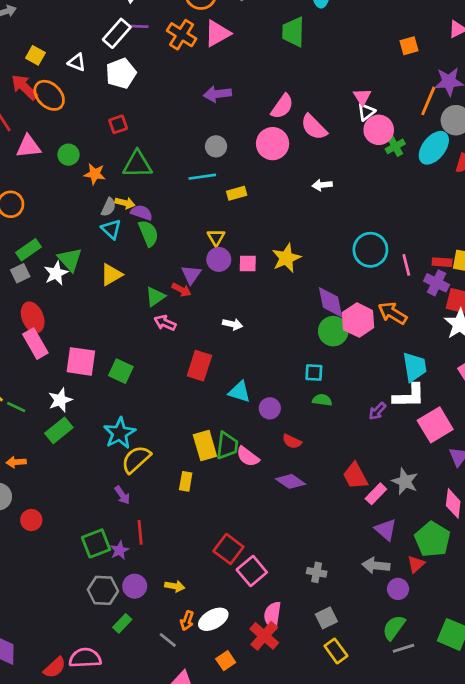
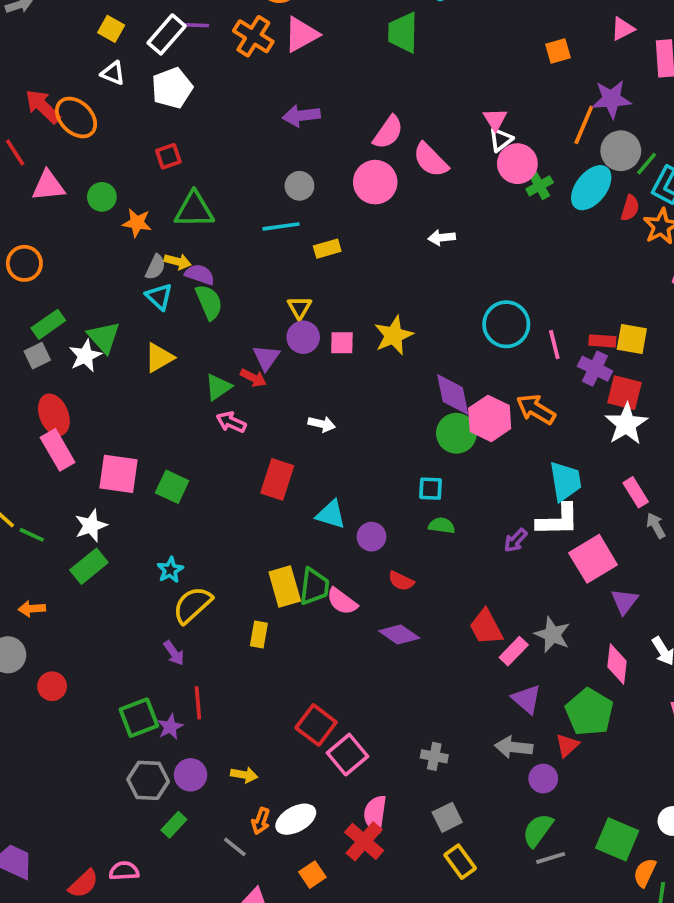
yellow square: (35, 55) -> (111, 29), moved
cyan star: (120, 433) -> (170, 570), size x0.6
pink semicircle: (85, 658) -> (124, 871), size x0.7

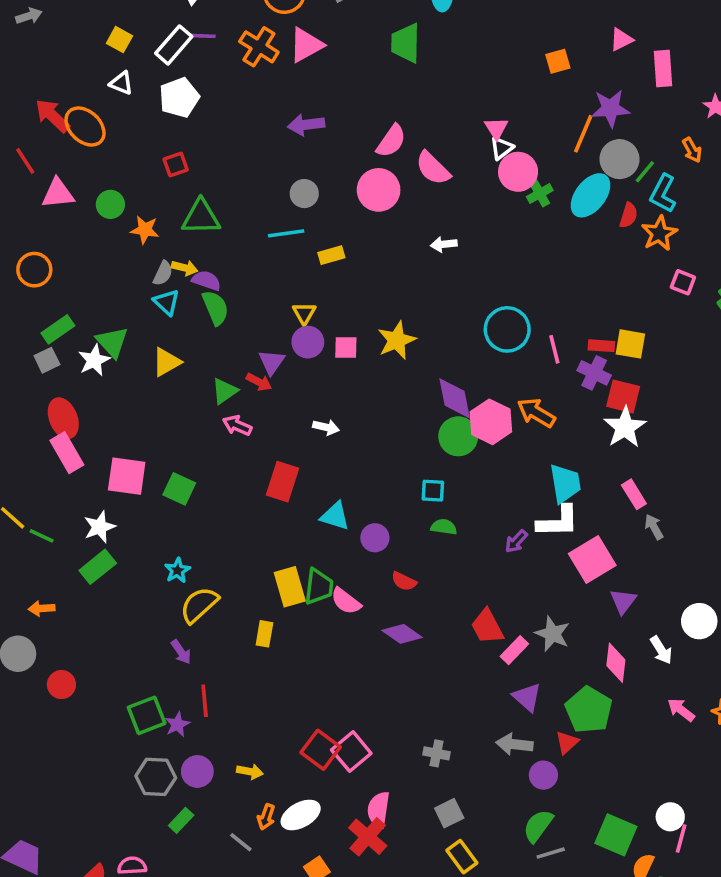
red square: (316, 725) -> (321, 750), moved

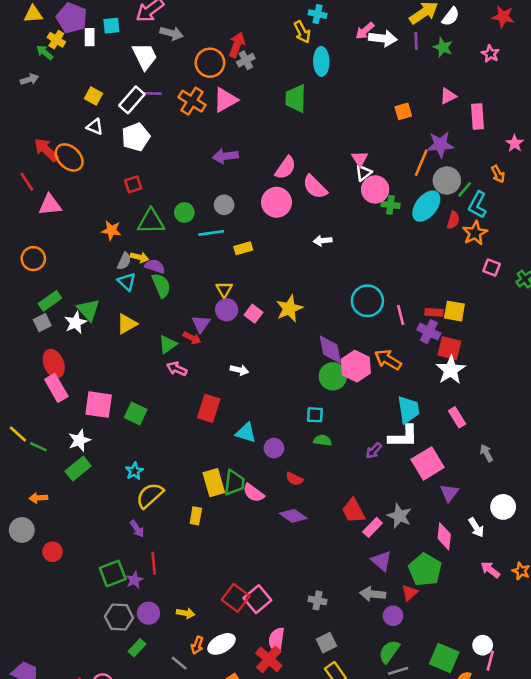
green cross: (540, 194) -> (390, 205), turned 36
green circle: (110, 204) -> (184, 212), moved
pink square: (346, 348) -> (253, 314), turned 36
gray arrow: (654, 527) -> (486, 453), moved

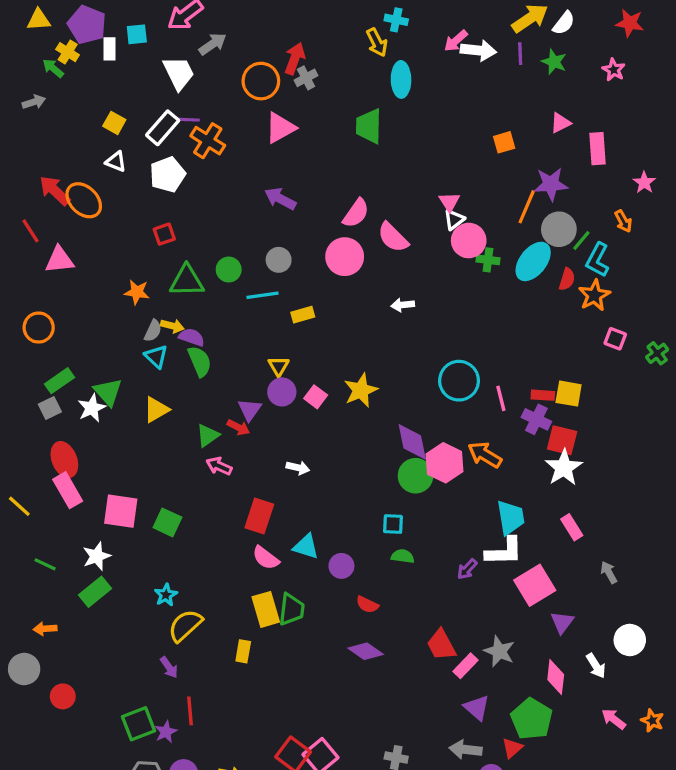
gray arrow: (172, 33) -> (213, 44), turned -50
orange cross: (192, 101) -> (208, 141), moved
purple arrow: (225, 156) -> (280, 199), turned 35
yellow line: (18, 434) -> (19, 506), moved
pink semicircle: (253, 493) -> (266, 558), moved

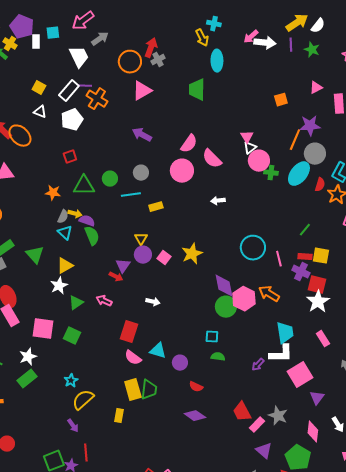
green line: (581, 241) -> (305, 230), moved
white star: (92, 408) -> (59, 286), moved
green triangle: (208, 435) -> (76, 303), moved

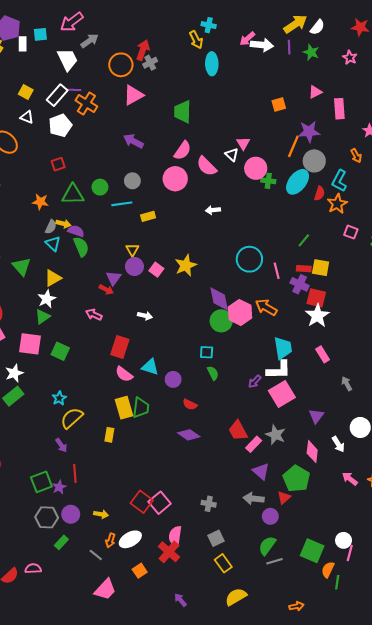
green trapezoid: (197, 90) -> (183, 112), moved
white triangle: (250, 148) -> (232, 155), moved, turned -40
green triangle: (76, 303) -> (42, 317), moved
green semicircle: (218, 357) -> (213, 373), turned 56
pink square: (300, 375) -> (282, 394), moved

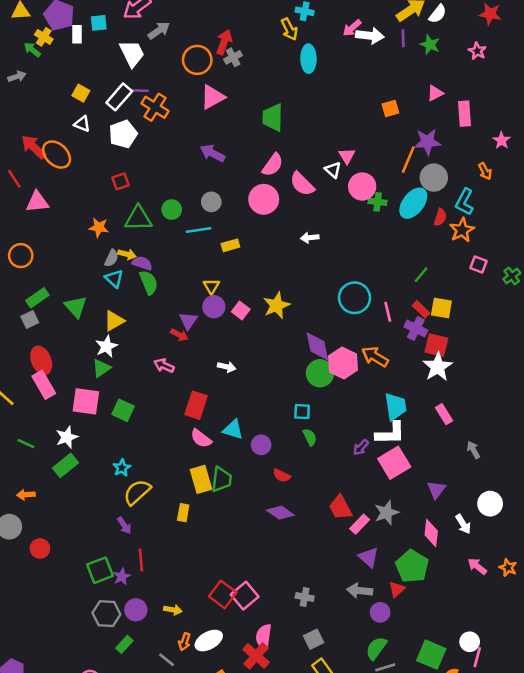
red rectangle: (304, 269) -> (421, 309), turned 40
gray star: (276, 435) -> (386, 513), turned 30

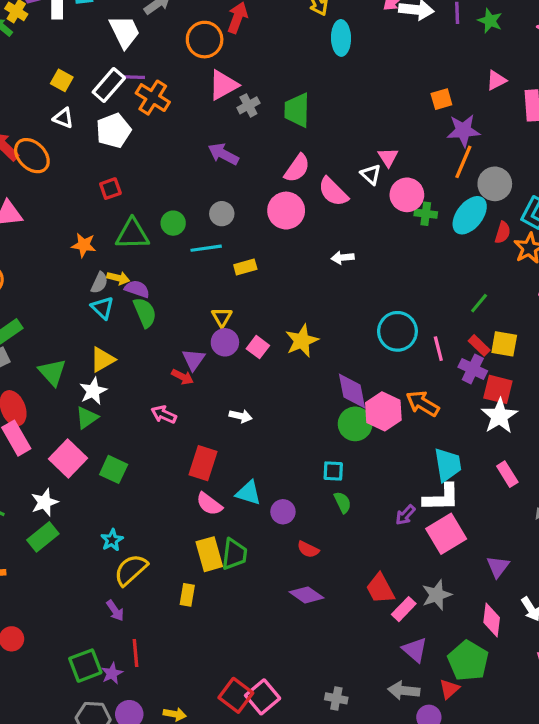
gray cross: (233, 57) -> (248, 105), moved
purple star: (427, 142) -> (463, 131), moved
green triangle: (76, 307) -> (52, 372), moved
pink square: (86, 401) -> (68, 458), turned 36

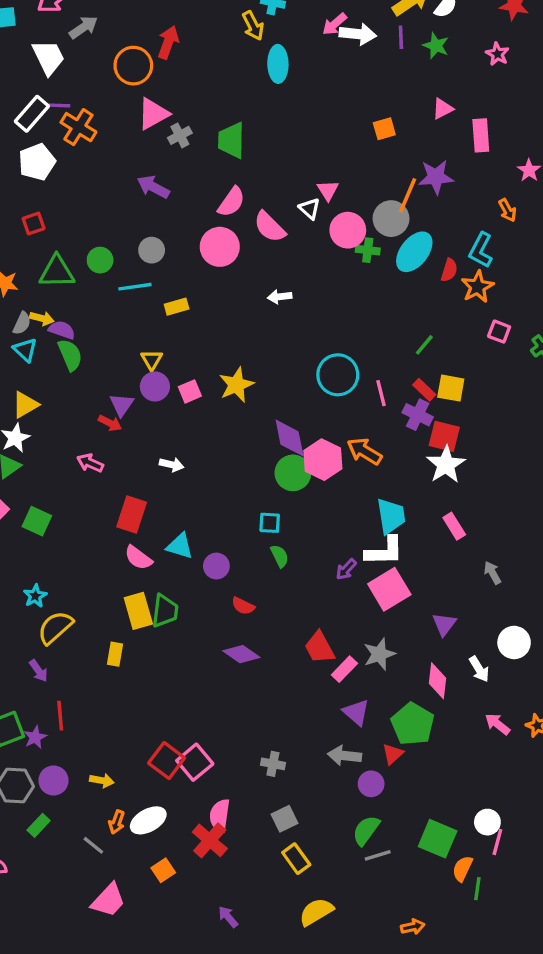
purple star: (463, 131) -> (436, 177), moved
gray circle: (495, 184) -> (391, 219), moved
pink square: (258, 347) -> (190, 391), turned 30

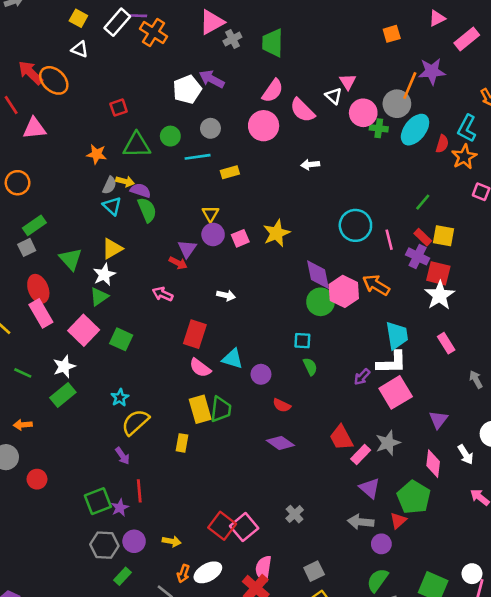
pink rectangle: (481, 135) -> (467, 39), turned 55
white pentagon: (37, 162) -> (187, 89), moved
gray cross: (273, 764) -> (295, 514), moved, turned 36

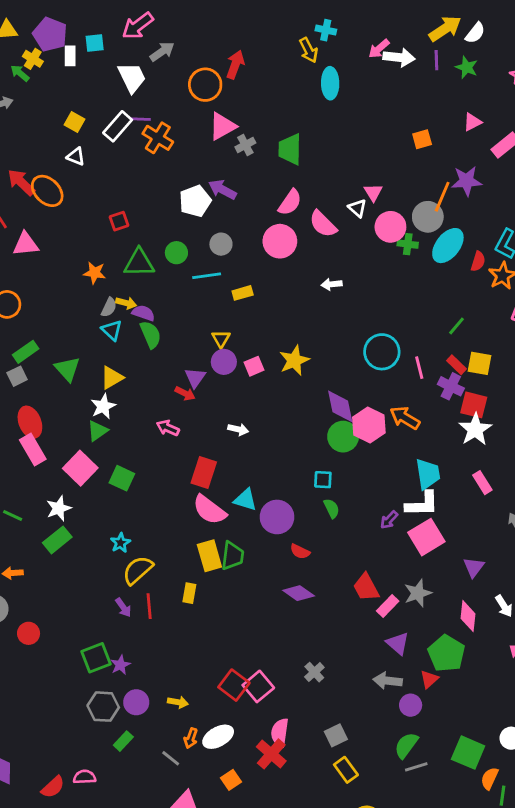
green triangle: (71, 259) -> (67, 369), moved
pink semicircle: (200, 368) -> (209, 510), size x1.4
purple circle: (261, 374) -> (277, 517), size x1.5
red line: (139, 491) -> (149, 606), moved

